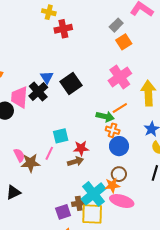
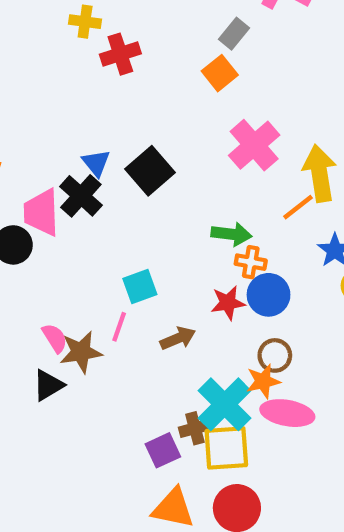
orange square: (124, 42) -> (220, 73), moved
orange line: (120, 108) -> (298, 207), moved
red star: (81, 148) -> (228, 303), moved
black triangle: (13, 192) -> (48, 385), moved

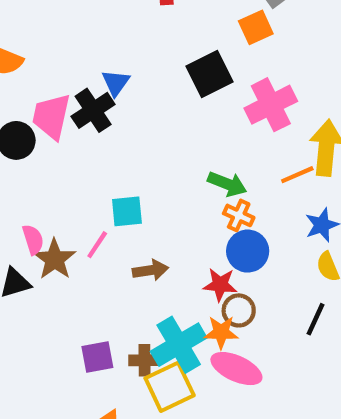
black square: (150, 171) -> (210, 74), moved
red star: (228, 303) -> (220, 285), moved
brown star: (81, 352) -> (55, 259), turned 30
yellow square: (226, 448) -> (170, 387), turned -36
purple square: (163, 450) -> (97, 357), moved

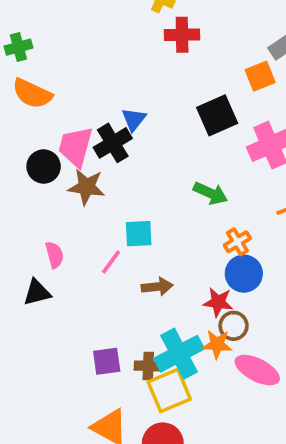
green arrow: (227, 184) -> (211, 193), moved
orange cross: (239, 215) -> (237, 242), turned 32
brown star: (55, 259) -> (86, 187), moved, turned -30
pink ellipse: (236, 369) -> (257, 370), moved

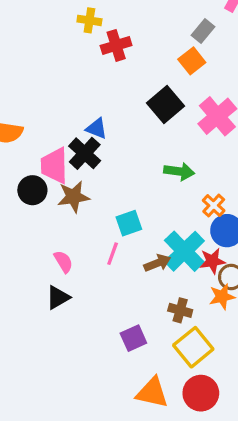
blue triangle: (134, 119) -> (97, 128), turned -30
cyan cross: (179, 354) -> (184, 251), moved
brown cross: (148, 366) -> (180, 310), moved, turned 30

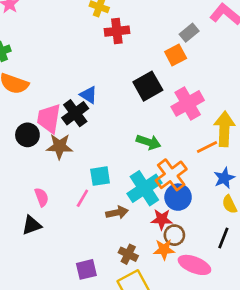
orange cross: (214, 206) -> (171, 175), size x1.6
cyan cross: (184, 251) -> (144, 188), moved

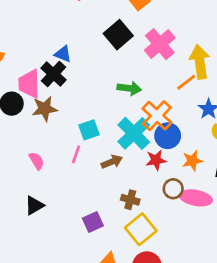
black triangle: (32, 225) -> (34, 205), moved
brown circle: (174, 235) -> (173, 189), moved
orange star: (164, 249) -> (192, 161), moved

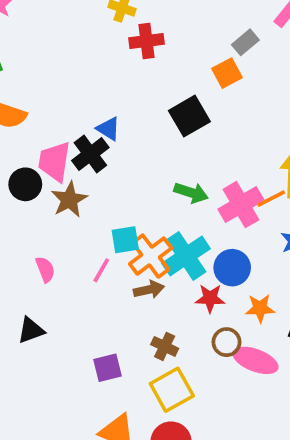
pink cross: (160, 44) -> (241, 205), moved
brown star: (45, 109) -> (69, 200), turned -30
orange cross: (157, 116) -> (151, 256), moved

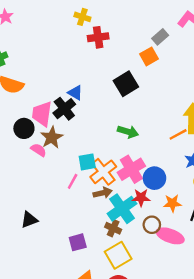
pink cross: (241, 205) -> (131, 169), moved
cyan cross: (186, 256) -> (122, 209), moved
pink semicircle: (45, 269) -> (38, 150), moved, turned -35

